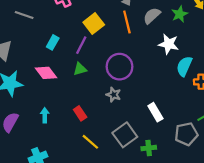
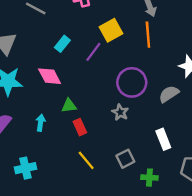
gray semicircle: (152, 16) -> (169, 94), moved
green triangle: (80, 69) -> (69, 106), moved
gray square: (125, 135) -> (125, 159), size x0.7

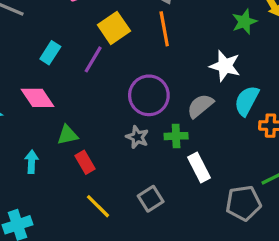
green cross: (149, 178) -> (176, 136), moved

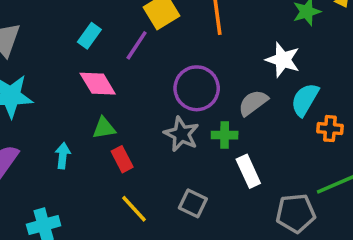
pink diamond: (37, 98) -> (98, 84), moved
gray star: (137, 137) -> (181, 134), size x1.4
gray square: (151, 199) -> (193, 203), turned -35

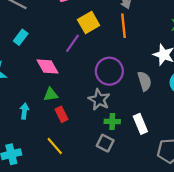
cyan rectangle: (89, 36) -> (21, 37), moved
gray semicircle: (253, 103) -> (144, 81), turned 108
green cross: (225, 135) -> (112, 122), moved
yellow line: (134, 209) -> (55, 146), moved

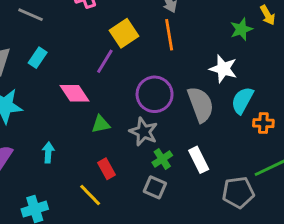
gray semicircle: (144, 81) -> (201, 104), size x1.4
green triangle: (51, 95) -> (101, 124), moved
red rectangle: (62, 114) -> (106, 169), moved
green cross: (112, 122) -> (162, 159), turned -32

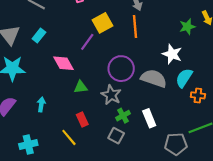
gray semicircle: (201, 104) -> (154, 78), turned -55

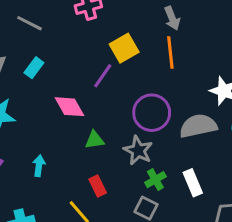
gray semicircle: (154, 78) -> (198, 126), turned -30

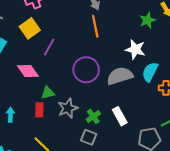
yellow square: (124, 48) -> (30, 28), moved
gray star: (138, 150) -> (68, 108), moved, turned 30
red rectangle: (98, 186) -> (39, 110), moved, turned 32

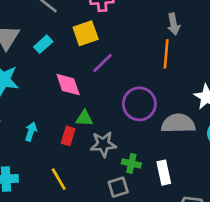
green cross: (93, 117) -> (131, 163), turned 32
gray square: (89, 137) -> (118, 187), turned 35

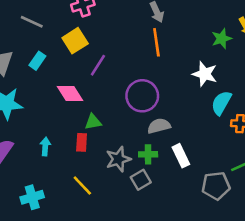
gray semicircle: (178, 123) -> (159, 126), moved, size x0.7
gray star: (103, 144) -> (118, 159), moved

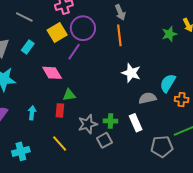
white star: (205, 74) -> (131, 73), moved
purple circle: (142, 96) -> (83, 28), moved
gray semicircle: (159, 126) -> (147, 98), moved

